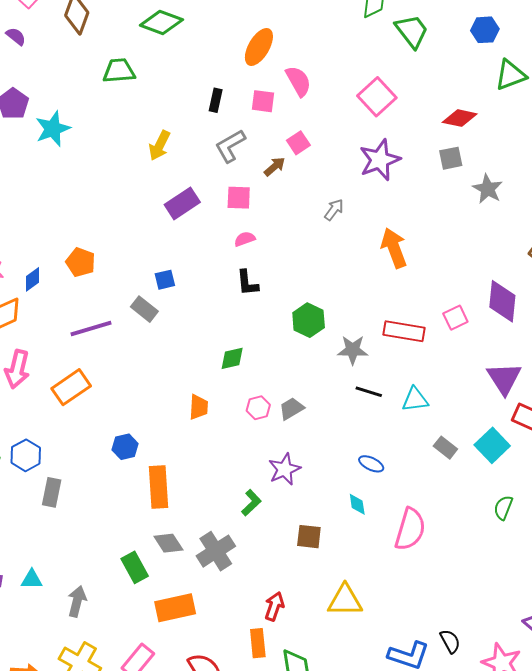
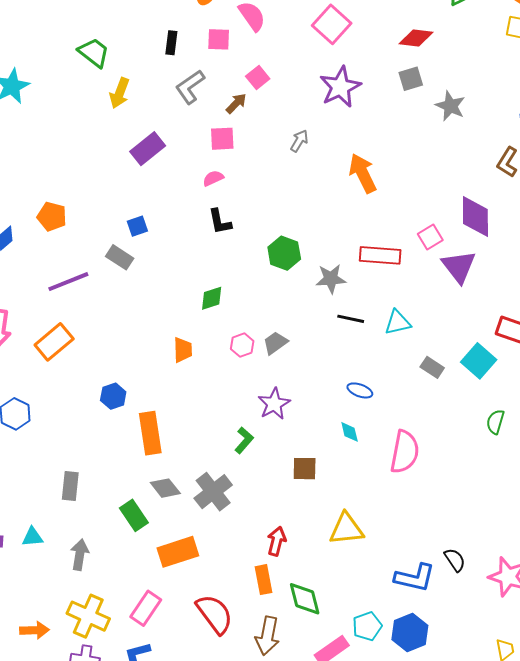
green trapezoid: (119, 71) -> (94, 53), moved, turned 48
pink square: (239, 198) -> (222, 139), moved
purple triangle: (504, 378) -> (459, 267), moved
gray rectangle: (52, 492) -> (70, 486), moved

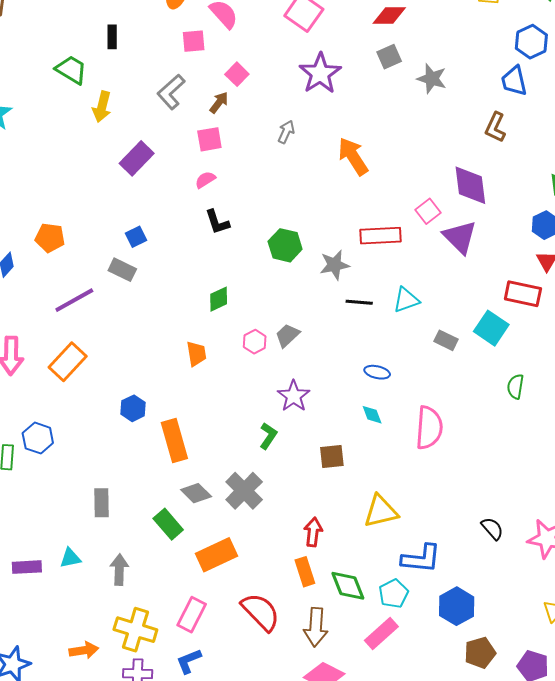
black rectangle: (171, 43) -> (112, 37), moved
blue L-shape: (415, 578) -> (421, 559), moved
cyan pentagon: (367, 626) -> (394, 594), moved

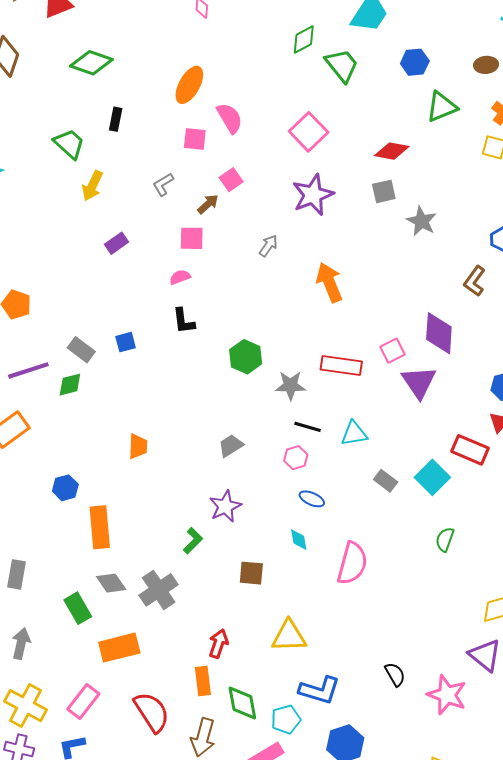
gray L-shape: (171, 92) -> (163, 184), size x0.7
purple rectangle: (137, 158) -> (117, 243), size x0.7
blue square: (136, 237) -> (126, 342), moved
green diamond: (219, 299) -> (70, 385), moved
pink hexagon: (255, 342) -> (296, 458), moved

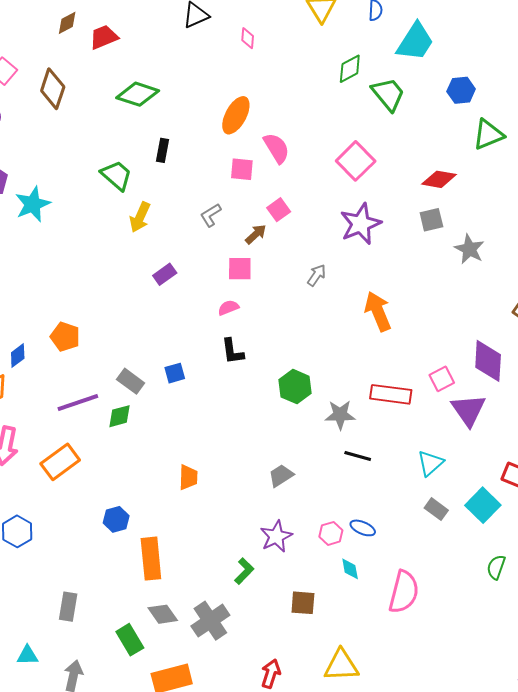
cyan triangle: (354, 434) -> (430, 463), moved, turned -32
pink hexagon: (296, 458) -> (331, 533), moved

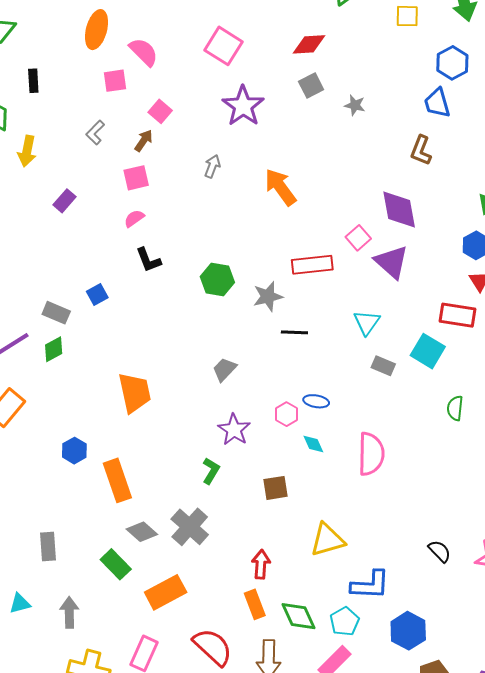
gray star: (469, 249) -> (355, 105), size x0.7
orange trapezoid: (188, 477) -> (135, 393), size x1.6

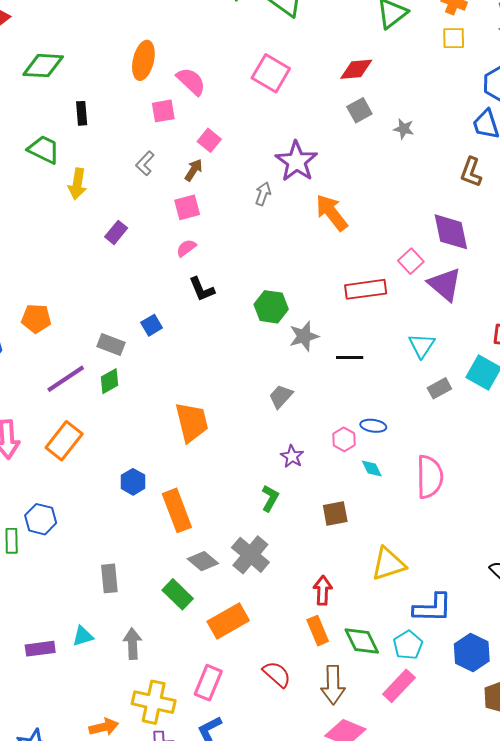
purple star: (243, 106) -> (296, 161), moved
gray star: (268, 296) -> (304, 336), moved
gray rectangle: (383, 366) -> (439, 388), turned -50
purple star: (234, 430) -> (292, 456), size x0.7
red semicircle: (213, 647) -> (277, 674), size x0.7

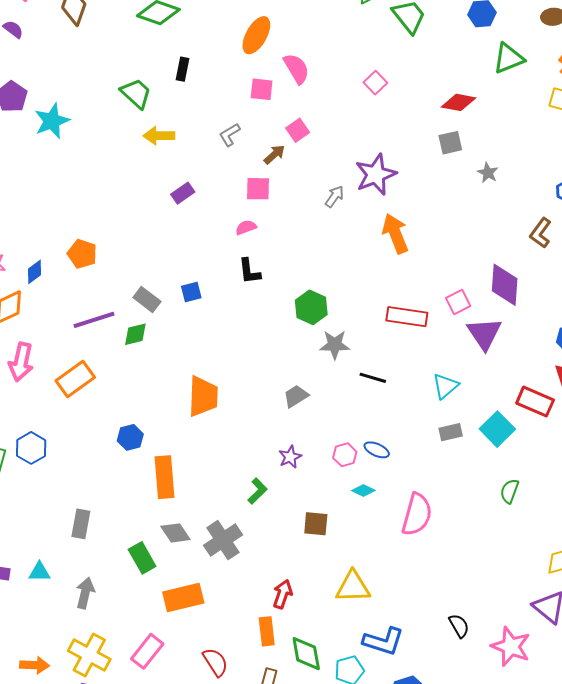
pink square: (271, 73) -> (375, 83), size x0.6
yellow arrow: (77, 184) -> (159, 136), turned 64
cyan diamond: (372, 468) -> (363, 491), turned -55

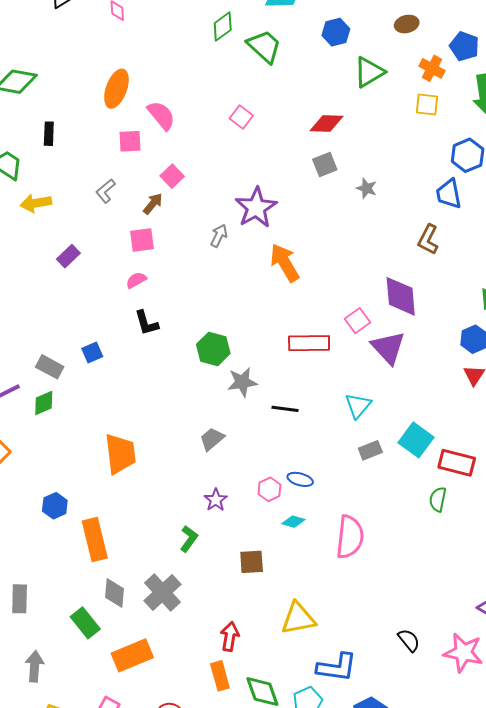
red rectangle: (535, 402) -> (457, 463), moved
gray diamond: (175, 533) -> (114, 593), turned 48

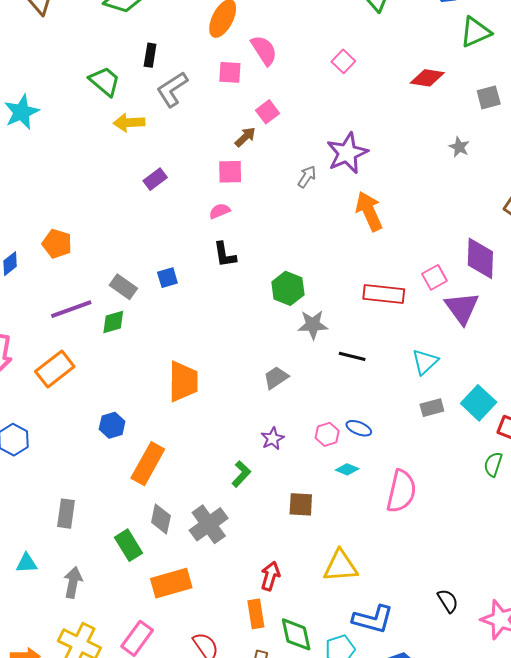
gray square: (325, 165) -> (489, 97), moved
gray L-shape: (105, 191) -> (172, 89), moved, size x1.5
orange rectangle: (95, 540) -> (148, 464), turned 36

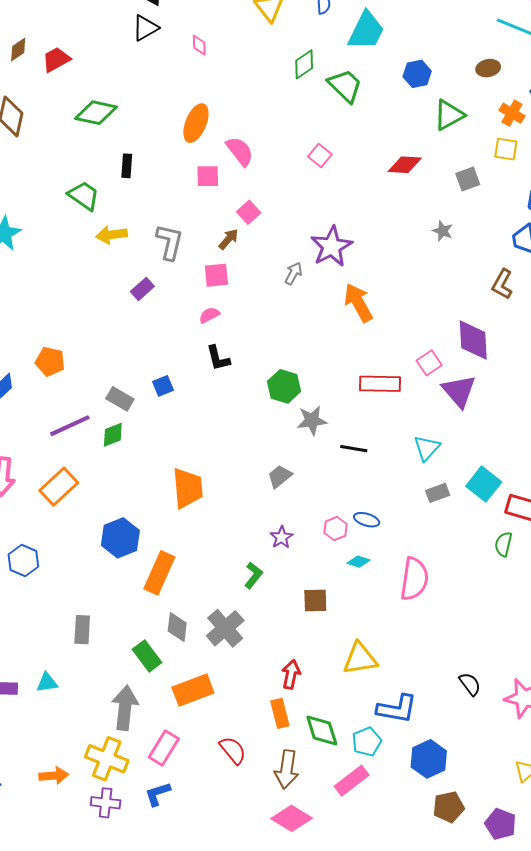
gray L-shape: (172, 89) -> (170, 242), moved, turned 141
blue hexagon: (112, 425) -> (120, 538), size x1.5
gray arrow: (73, 582) -> (125, 708), moved, size x1.4

